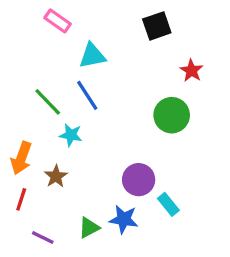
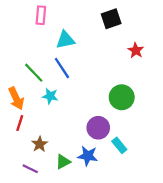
pink rectangle: (58, 21) -> (41, 15), turned 60
green circle: (172, 115) -> (122, 97), moved
orange arrow: (21, 158) -> (16, 98), moved, turned -45
brown star: (56, 176) -> (40, 144), moved
red line: (21, 199) -> (20, 123), moved

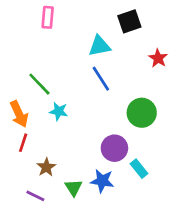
cyan triangle: (65, 40) -> (99, 46), moved
blue line: (62, 68) -> (101, 79), moved
green triangle: (63, 162) -> (74, 188), turned -35

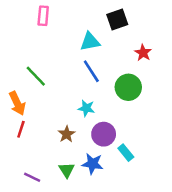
cyan star: (59, 111) -> (86, 108), moved
green circle: (142, 113) -> (128, 87), moved
brown star: (46, 167) -> (67, 134), moved

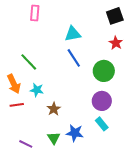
black square: (117, 19) -> (115, 16), moved
cyan star: (86, 108) -> (37, 90), moved
red line: (21, 129) -> (17, 105), turned 64
purple circle: (104, 134) -> (102, 101), moved

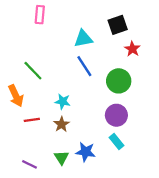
black square: (115, 16) -> (118, 25), moved
cyan star: (37, 90) -> (63, 101), moved
red line: (17, 105) -> (32, 120), moved

